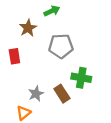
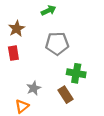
brown star: (28, 28) -> (17, 29), moved
brown rectangle: (62, 94) -> (66, 95), moved

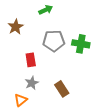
red rectangle: (13, 53) -> (31, 60), moved
green cross: (76, 73) -> (81, 44), moved

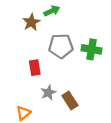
brown star: (16, 27) -> (31, 22), moved
gray star: (32, 83) -> (48, 93), moved

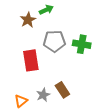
red rectangle: (35, 68) -> (31, 60), size x1.5
gray star: (48, 93) -> (43, 95), moved

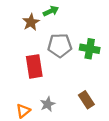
brown rectangle: (62, 90) -> (86, 100), moved

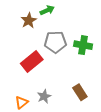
red rectangle: (34, 66) -> (32, 62), turned 60

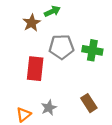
red rectangle: (32, 62) -> (35, 69), turned -45

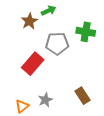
green cross: (92, 50) -> (86, 32), moved
red rectangle: (35, 69) -> (33, 64), turned 35

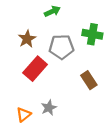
brown star: (29, 21) -> (27, 39), moved
brown rectangle: (83, 96) -> (89, 80), moved

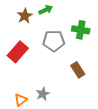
brown star: (27, 39) -> (25, 16), moved
red rectangle: (35, 69) -> (18, 52), moved

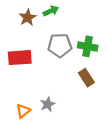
green cross: (81, 30) -> (88, 46), moved
red rectangle: (18, 52) -> (20, 58), turned 45

